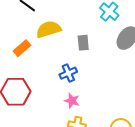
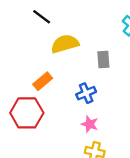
orange rectangle: (22, 48) -> (43, 81), moved

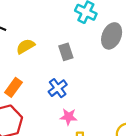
yellow semicircle: (65, 44) -> (26, 46), size x0.7

